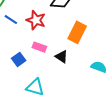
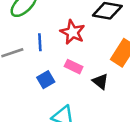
blue line: (11, 20) -> (40, 42), moved, turned 48

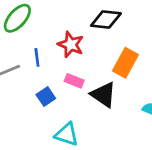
black triangle: (100, 81) -> (104, 95), size x1.5

